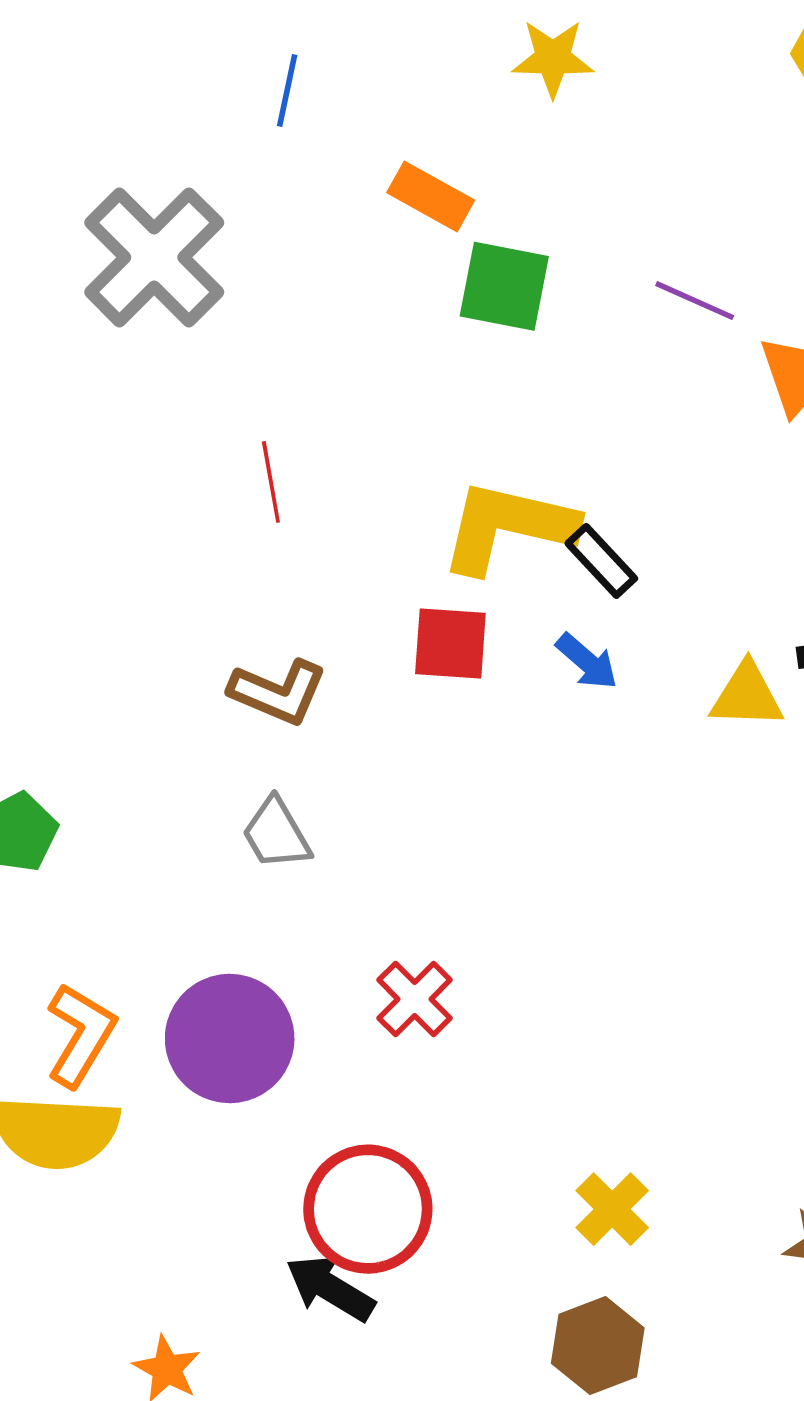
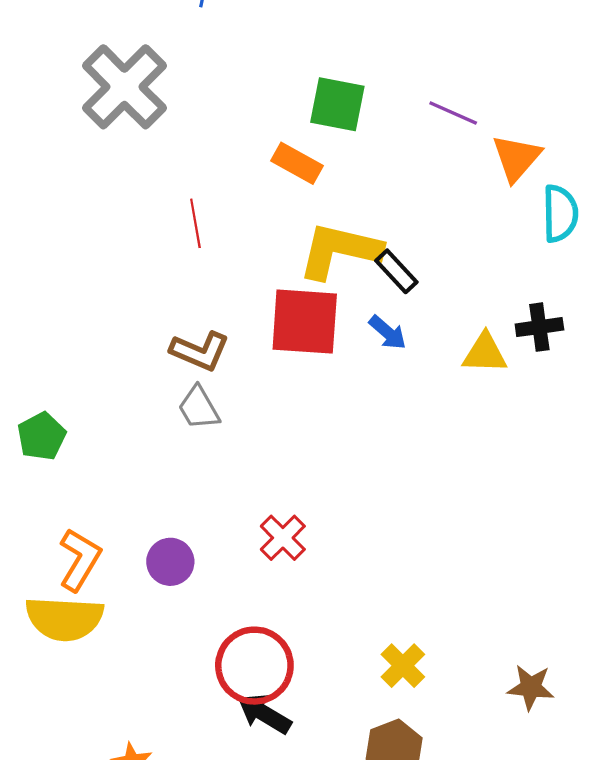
orange rectangle: (431, 196) -> (297, 163), moved
red square: (450, 643) -> (305, 322), size x1.5
gray trapezoid: (276, 834) -> (199, 408), moved
purple circle: (230, 1039) -> (170, 562), size x0.6
black arrow: (330, 1288) -> (264, 714), moved

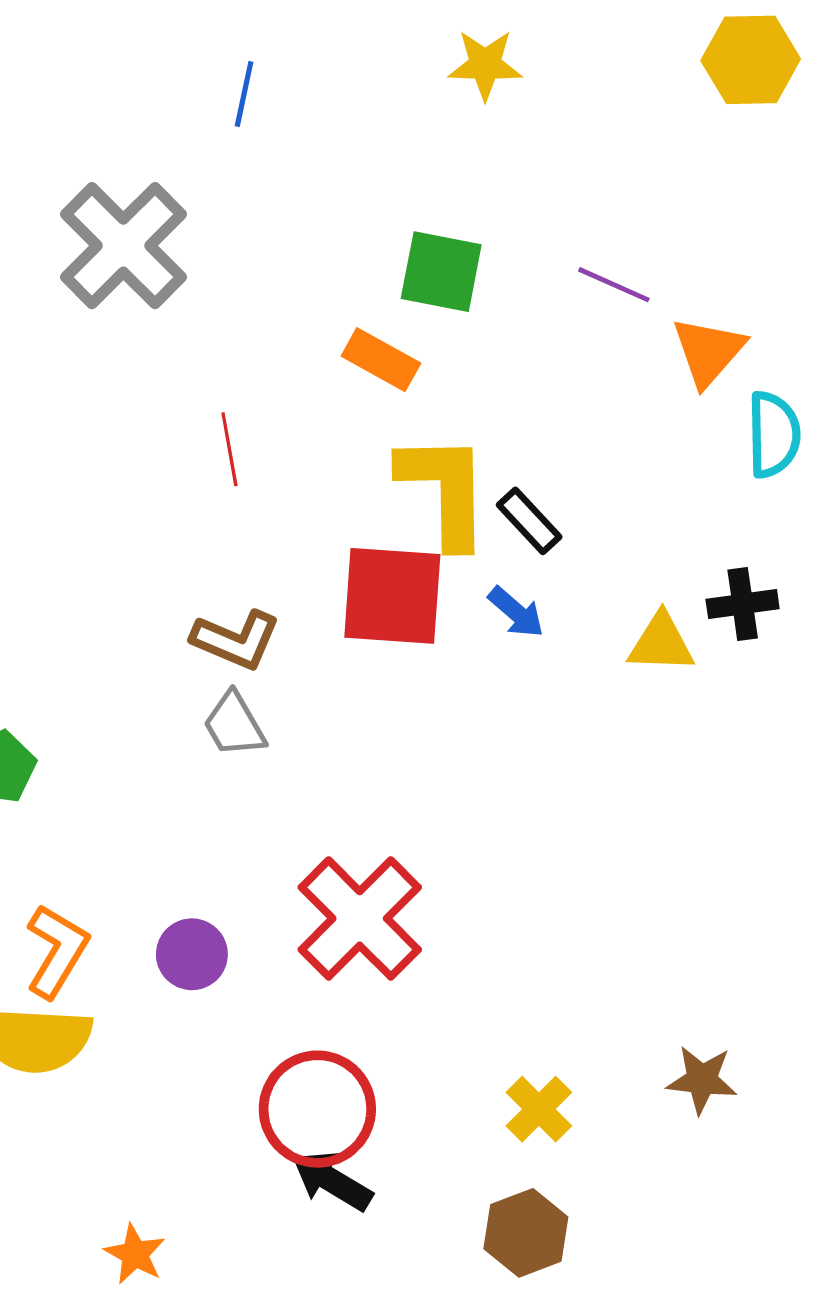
yellow L-shape: (340, 251) -> (444, 490), turned 76
red cross: (283, 538) -> (360, 918), size x1.8
brown star: (531, 687) -> (702, 1080), moved

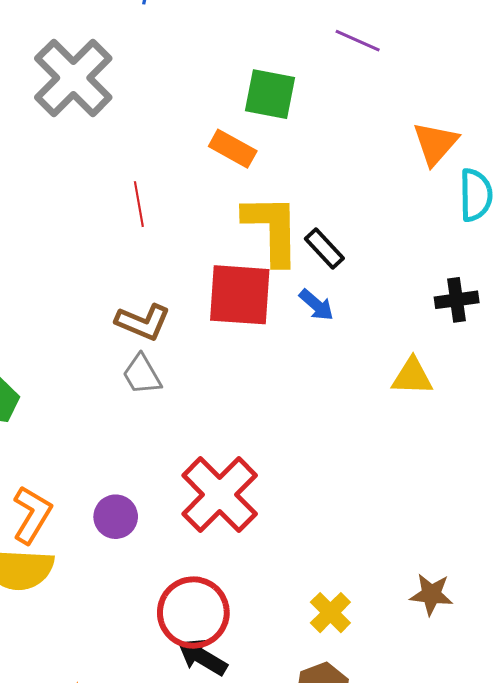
purple line: (614, 285) -> (358, 41), moved
yellow triangle: (661, 643) -> (412, 377), moved

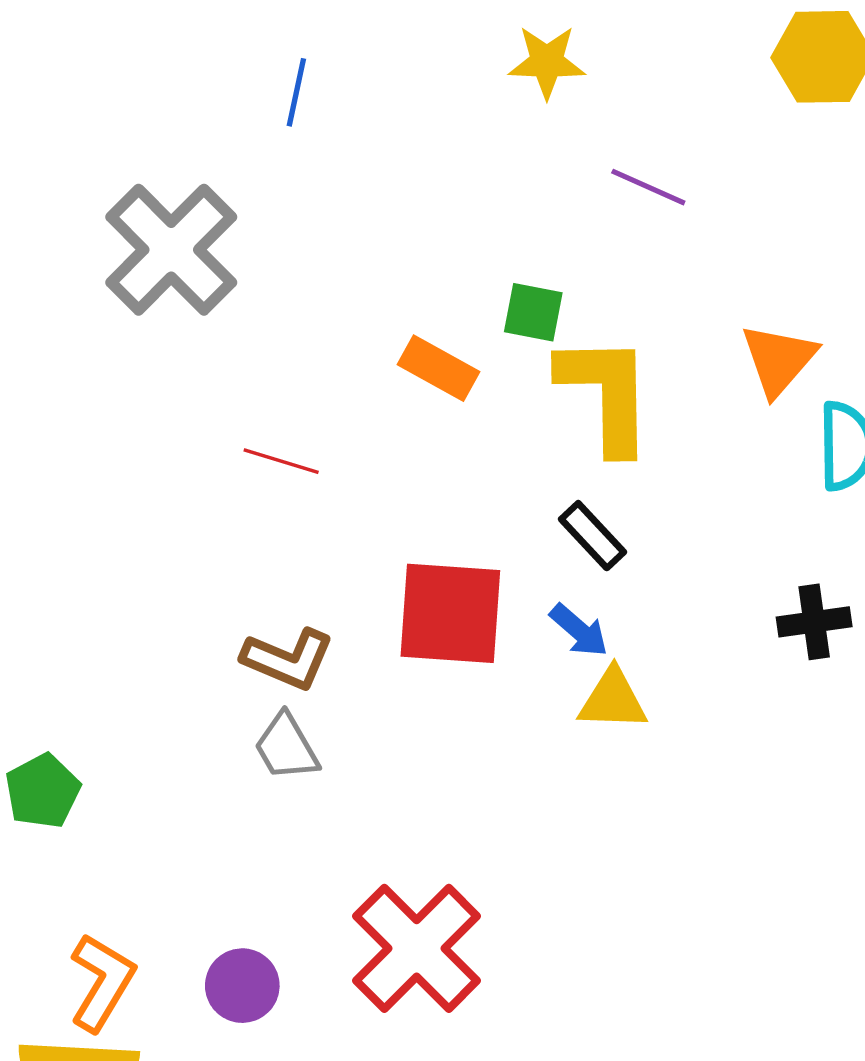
green square: (270, 94) -> (533, 312), moved, size x0.7
red line: (139, 204) -> (281, 461), turned -63
yellow L-shape: (272, 229) -> (606, 393), moved
yellow triangle: (412, 377) -> (613, 700), moved

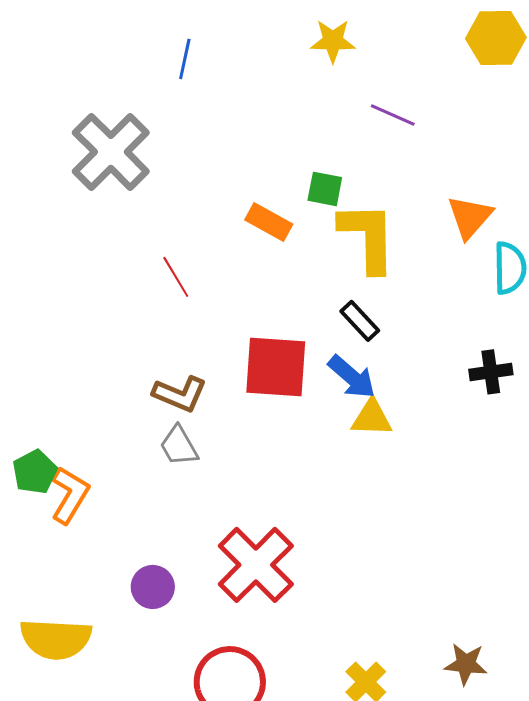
red line: (281, 461) -> (176, 277), turned 42
blue arrow: (579, 630) -> (352, 377), size x1.4
orange L-shape: (102, 982) -> (70, 495), moved

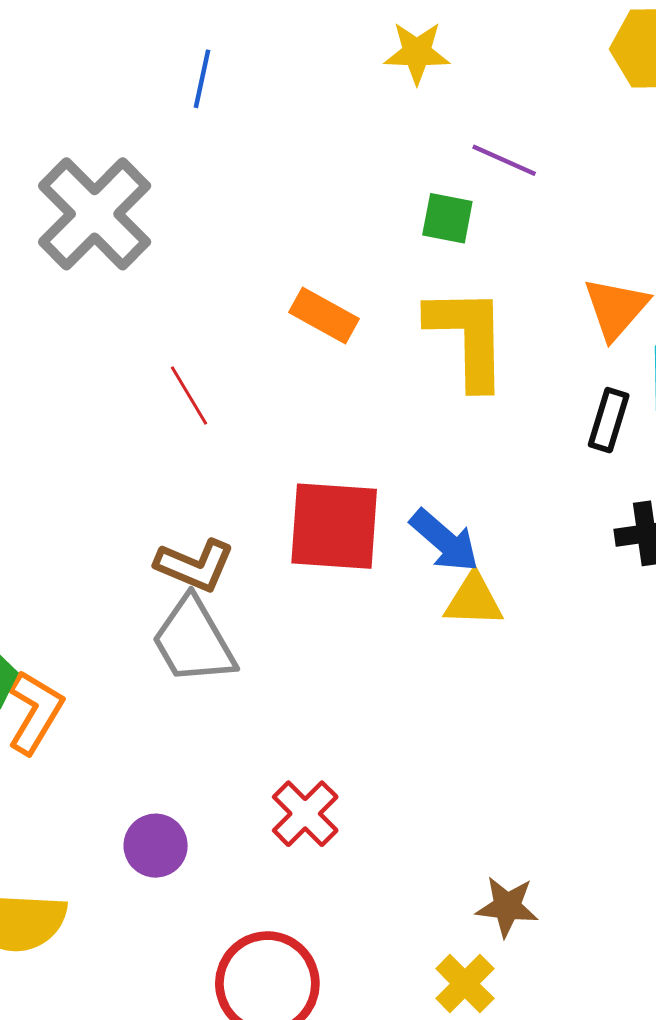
green square: (325, 189) -> (447, 218), moved
black rectangle: (360, 321) -> (609, 420), moved, turned 60
gray trapezoid: (179, 446) -> (193, 641), size x1.5
red cross: (256, 565) -> (305, 814), size x0.6
brown star: (466, 664) -> (507, 907), moved

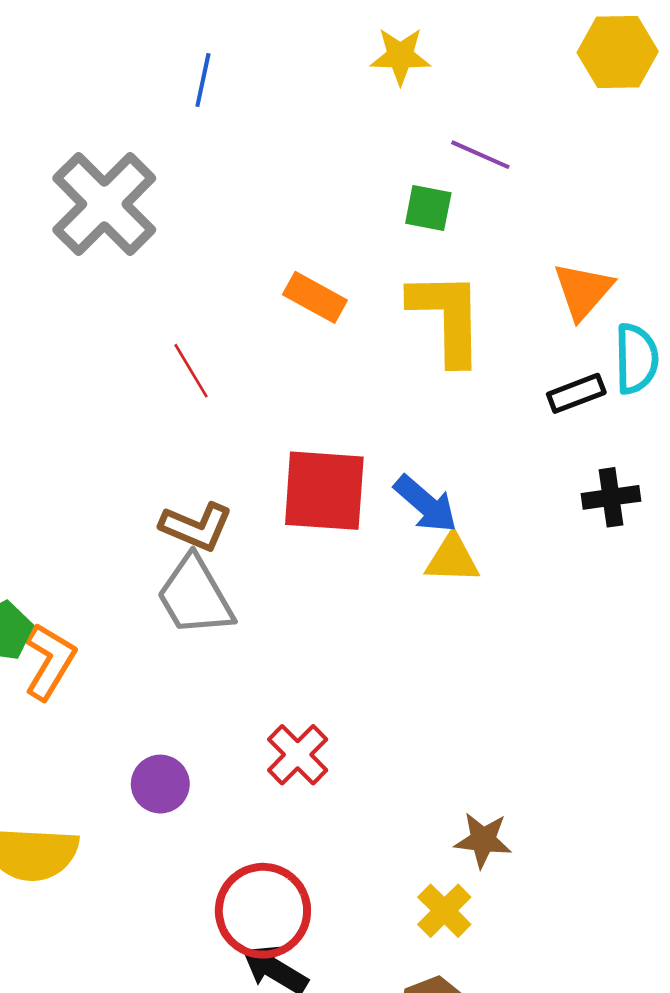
black rectangle: (609, 420) -> (576, 393), turned 52

